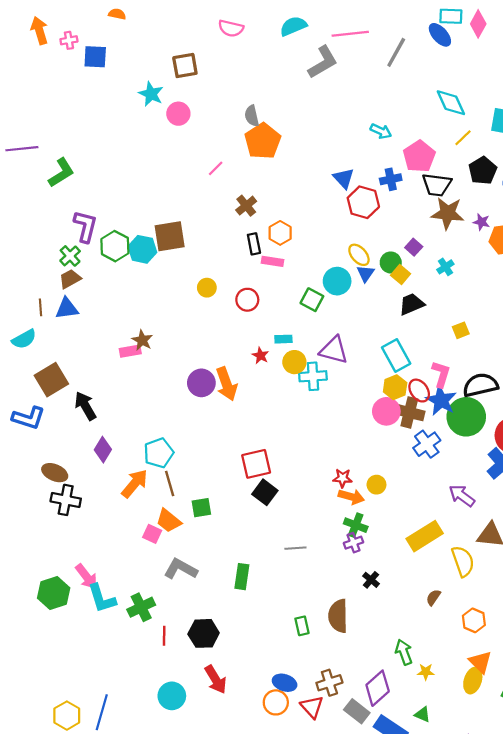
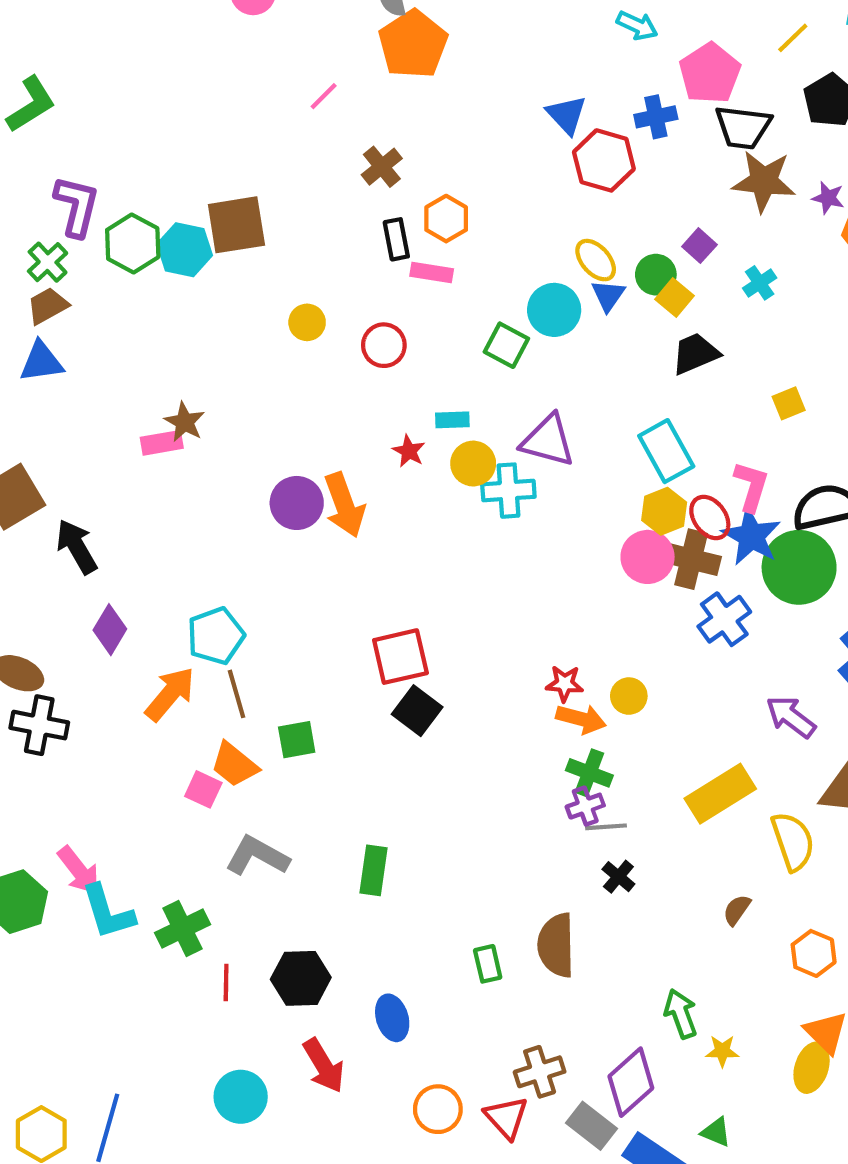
gray line: (295, 548) -> (606, 827), moved
blue ellipse: (285, 683) -> (392, 1018), moved, turned 55

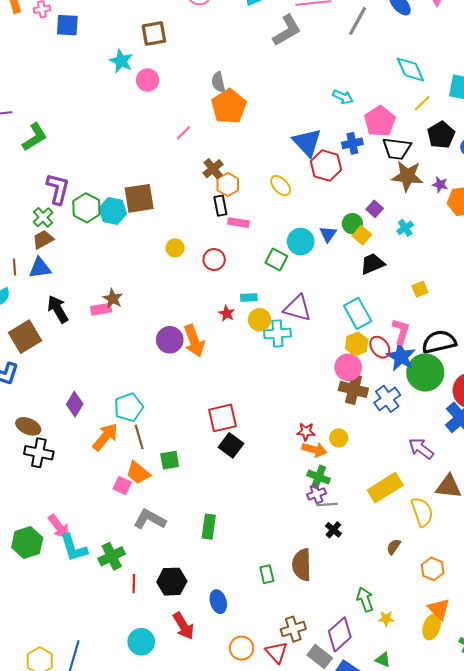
blue triangle: (567, 115) -> (307, 142), size x1.4
orange hexagon: (446, 219) -> (228, 185), moved
yellow ellipse: (596, 260) -> (281, 186), moved
black arrow: (77, 547) -> (58, 309), moved
brown cross: (691, 559) -> (353, 389), moved

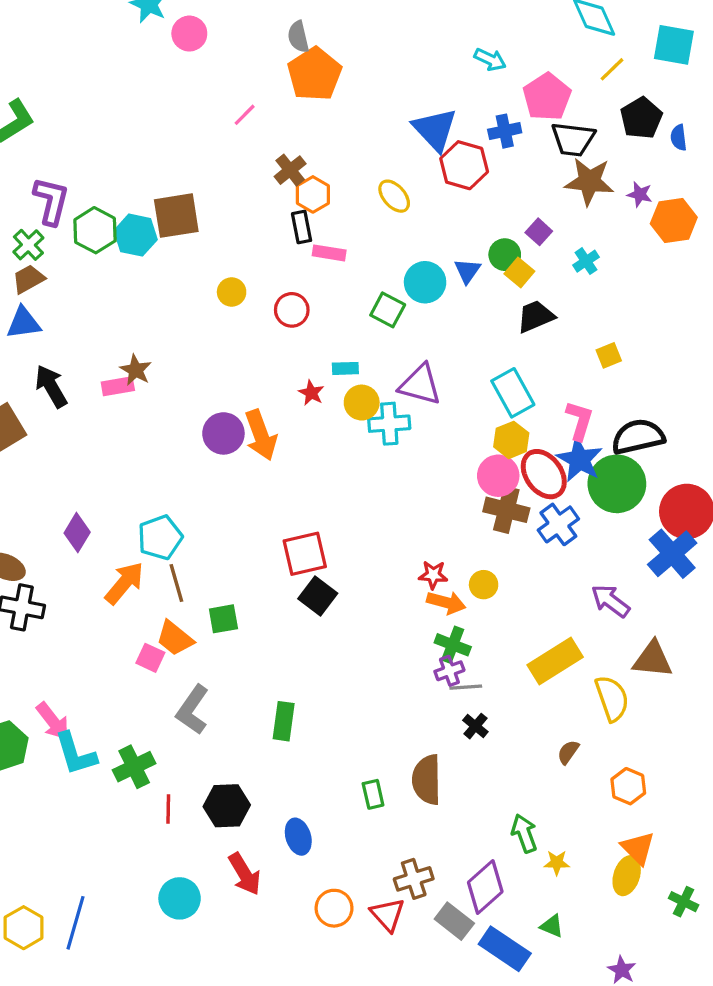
red ellipse: (380, 347) -> (544, 474), moved, size x1.4
gray L-shape: (150, 519) -> (193, 710), turned -84

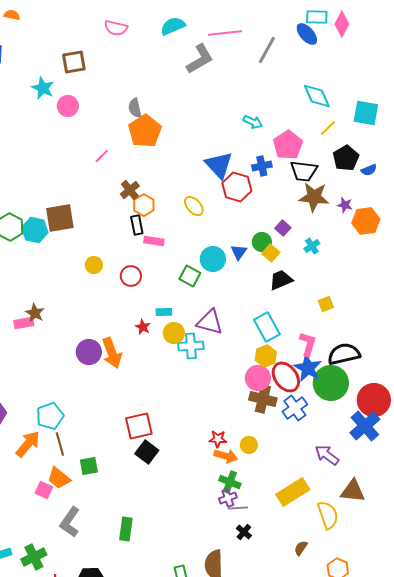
blue semicircle: (679, 138) -> (369, 170), turned -105

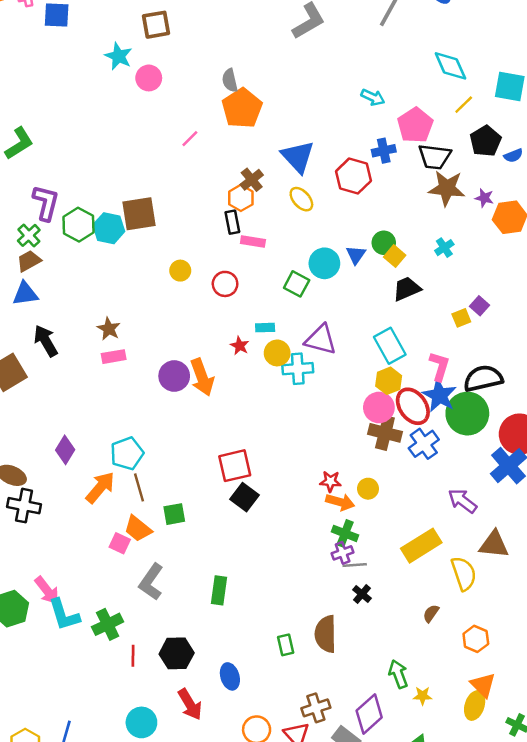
blue triangle: (219, 165) -> (298, 157), moved
brown cross: (130, 190) -> (252, 180), moved
purple square: (283, 228) -> (479, 306), moved
pink rectangle: (24, 323) -> (114, 357), moved

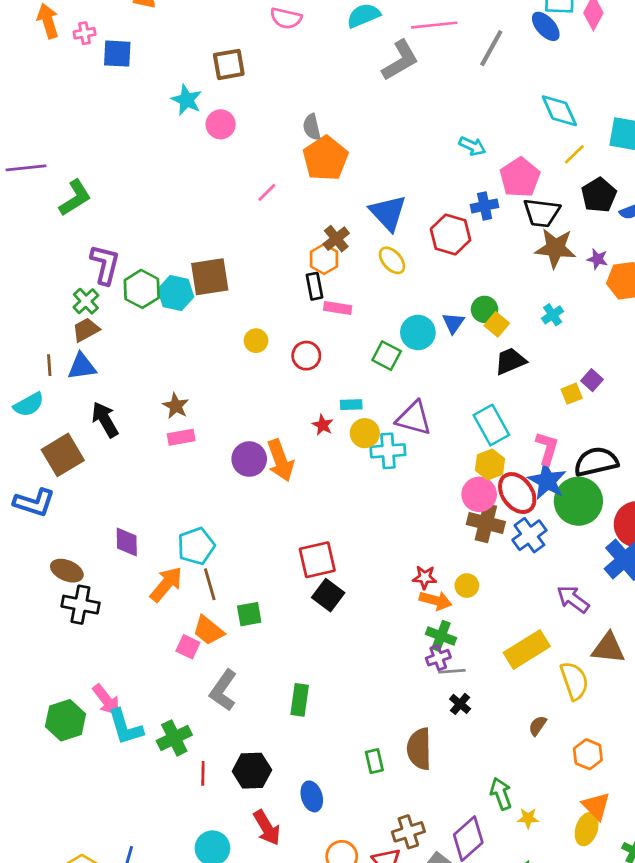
purple diamond: (65, 450) -> (127, 542), turned -32

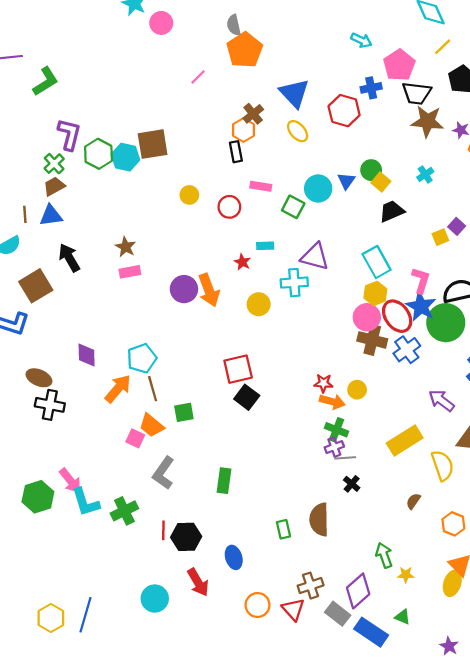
pink rectangle: (338, 308) -> (261, 186), moved
yellow circle: (365, 433) -> (259, 304), moved
red line: (203, 773) -> (163, 530), moved

